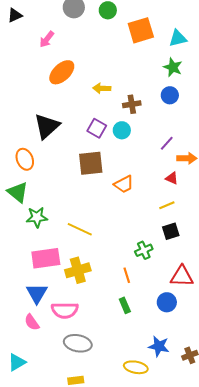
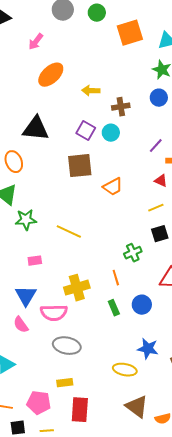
black triangle: (47, 126) -> (36, 129), turned 48
pink rectangle: (46, 258) -> (35, 261), size x0.5
yellow cross: (78, 270) -> (77, 288), moved
blue circle: (167, 302) -> (142, 305), moved

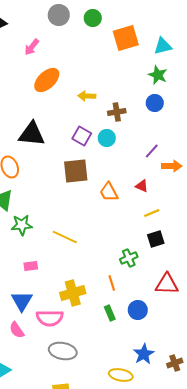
red triangle: (161, 181) -> (142, 186), moved
orange trapezoid: (113, 187) -> (109, 192), turned 90
blue star: (148, 349) -> (144, 354), turned 30

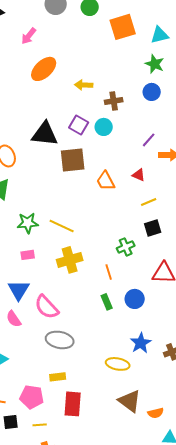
black triangle: (32, 134) -> (45, 134), moved
green star: (22, 225) -> (28, 223), moved
yellow cross: (73, 293) -> (70, 260), moved
pink semicircle: (50, 318) -> (47, 307), turned 48

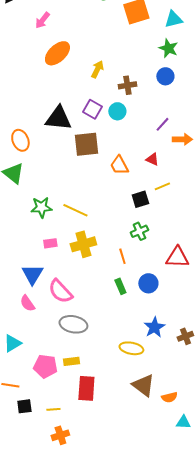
yellow arrow: (84, 85) -> (97, 69), turned 114
black square: (153, 228) -> (140, 199), moved
pink rectangle: (28, 255) -> (50, 243), moved
pink pentagon: (32, 397) -> (45, 366), moved

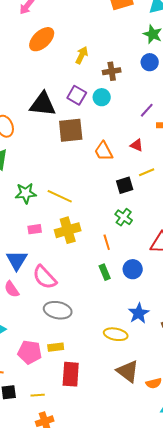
green cross: (139, 231) -> (124, 217), turned -30

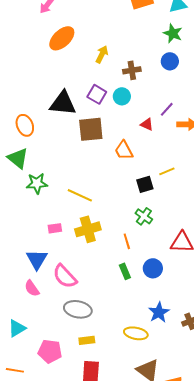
red triangle: (137, 145) -> (147, 124), moved
green star: (26, 193) -> (37, 183), moved
yellow rectangle: (56, 347) -> (87, 340), moved

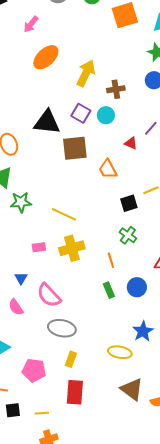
yellow arrow: (102, 54) -> (86, 73), size x1.5
blue triangle: (37, 259) -> (21, 278), size x0.6
yellow rectangle: (87, 340) -> (71, 359), turned -63

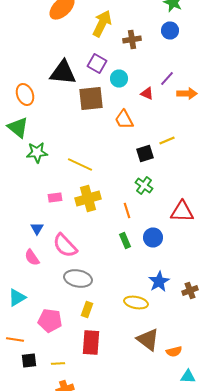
cyan circle: (106, 115) -> (119, 78), moved

